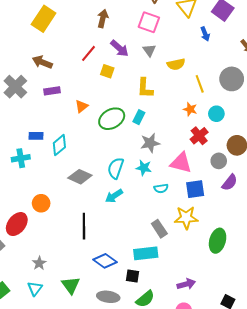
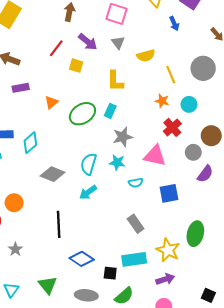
blue square: (195, 189) -> (169, 193), moved
yellow star: (186, 218) -> (168, 250), moved, turned 30
cyan rectangle: (146, 253) -> (134, 259), moved
gray star: (39, 263) -> (15, 249), moved

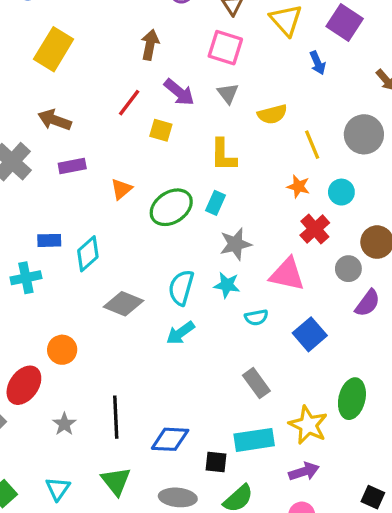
blue square: (169, 193) -> (310, 334), turned -30
black line: (59, 224) -> (116, 417), moved
blue diamond: (82, 259) -> (170, 439), turned -30

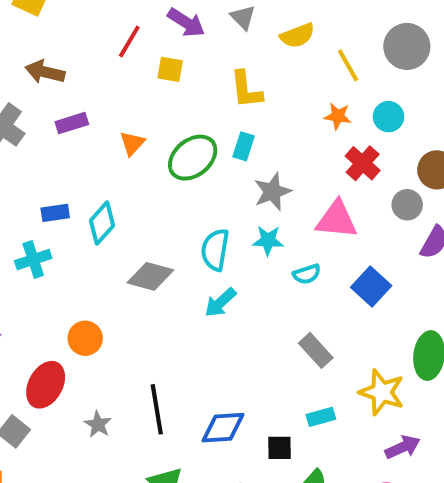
cyan rectangle: (254, 440) -> (321, 417), size x0.6
purple arrow: (304, 472) -> (403, 447), moved

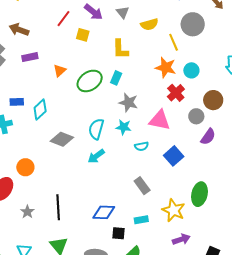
gray circle: (407, 46) -> (193, 24), moved
orange star: (338, 116) -> (166, 67), size x1.5
gray star: (272, 192) -> (128, 102), turned 30
blue diamond: (223, 428) -> (104, 212), moved

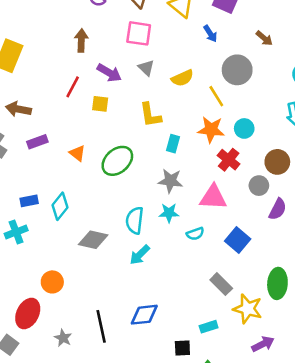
orange triangle: (60, 70) -> (77, 153), turned -32
cyan rectangle: (116, 78) -> (173, 144), moved
gray rectangle: (142, 186) -> (221, 284), moved
blue diamond: (104, 212) -> (144, 315), moved

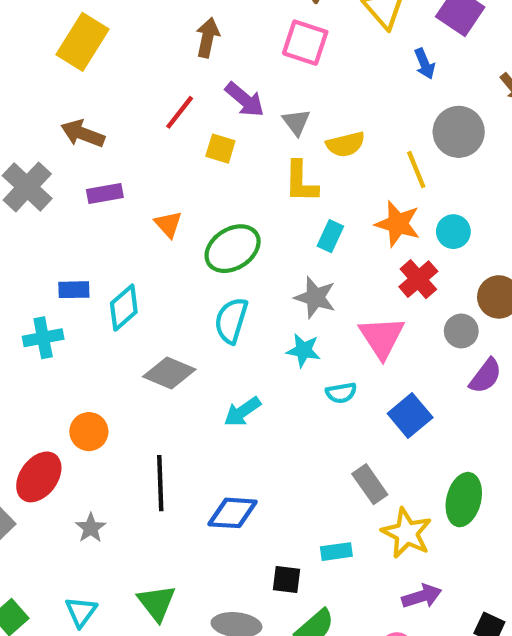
gray triangle: (146, 68) -> (296, 122), moved
yellow semicircle: (182, 78) -> (346, 144), moved
pink triangle: (213, 197) -> (382, 337), turned 44
cyan semicircle: (135, 220) -> (231, 320), moved
black line: (101, 326) -> (160, 483), moved

